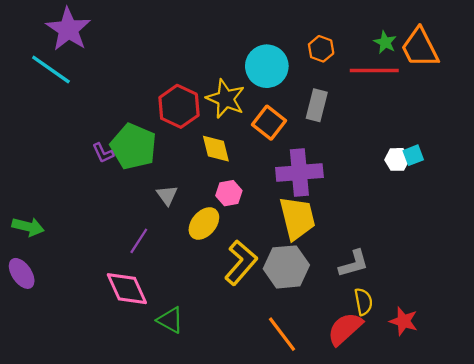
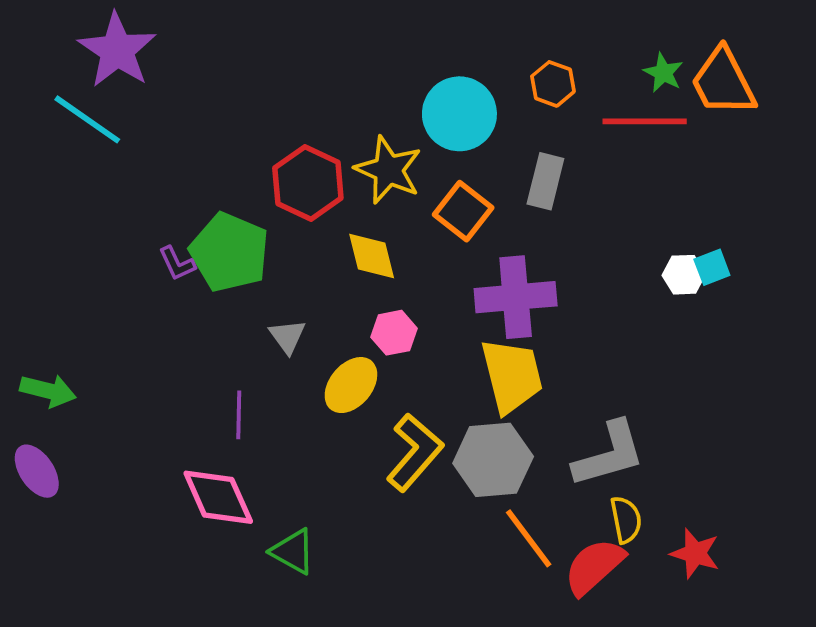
purple line: (139, 241) -> (239, 415), turned -32
gray L-shape: (354, 264) -> (609, 454), size x1.4
orange line: (282, 334) -> (529, 538), moved

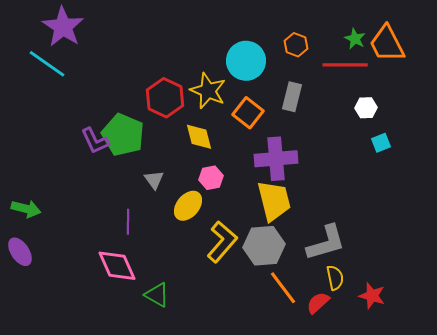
purple L-shape: (177, 263) -> (95, 141), size x1.4
white hexagon: (684, 275) -> (366, 108), moved
red semicircle: (594, 566) -> (318, 303), size x0.7

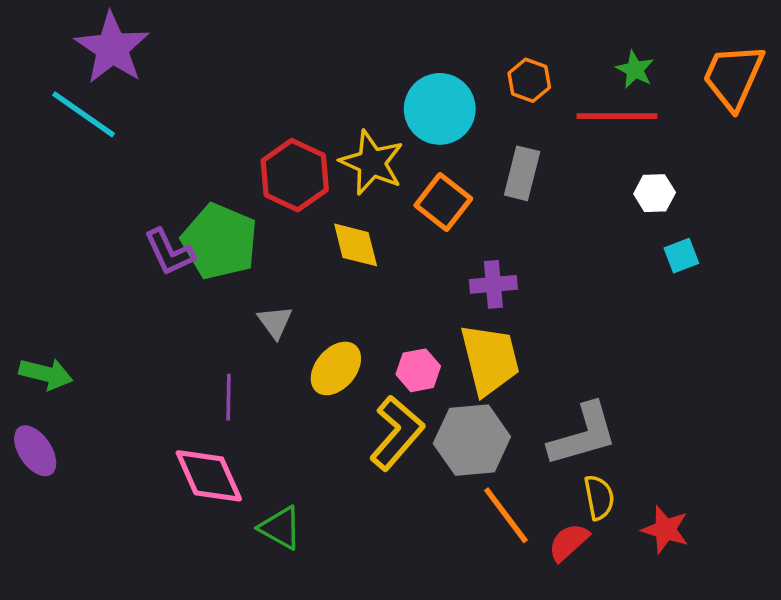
orange trapezoid: (387, 44) -> (733, 77), moved, turned 51
purple cross: (276, 159) -> (493, 284), size x0.6
pink hexagon: (211, 178) -> (418, 370), moved

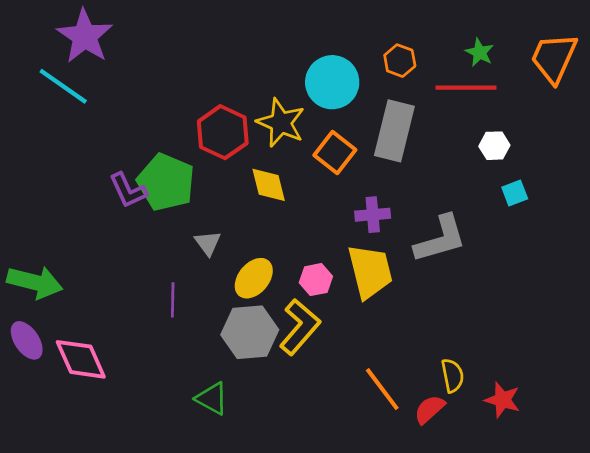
gray rectangle: (522, 173) -> (394, 131), size x1.5
green arrow: (46, 374) -> (35, 282), size x1.4
gray L-shape: (583, 435) -> (440, 239), moved
gray hexagon: (472, 440) -> (250, 332), moved
pink diamond: (209, 476) -> (81, 359), moved

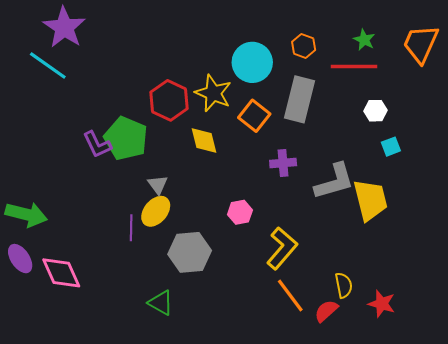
yellow trapezoid: (370, 271) -> (370, 200), moved
yellow ellipse: (254, 278) -> (156, 211), moved
yellow L-shape: (300, 327) -> (282, 248), moved

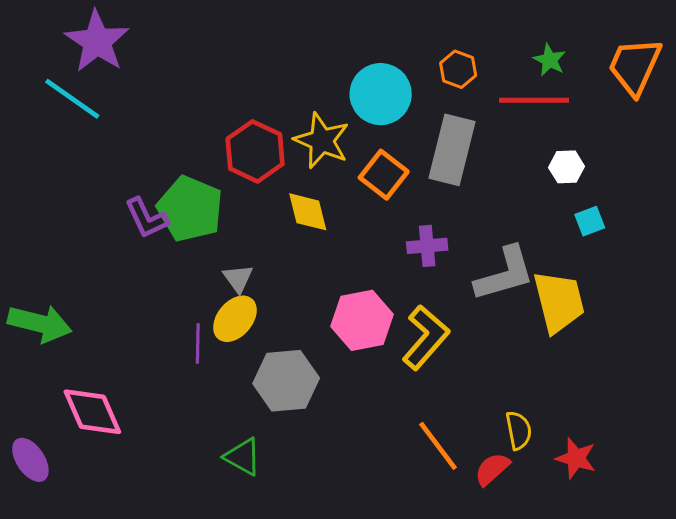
pink hexagon: (240, 212) -> (362, 320), size x1.6
yellow L-shape: (282, 248) -> (426, 337), moved
purple ellipse: (20, 259) -> (30, 460), moved

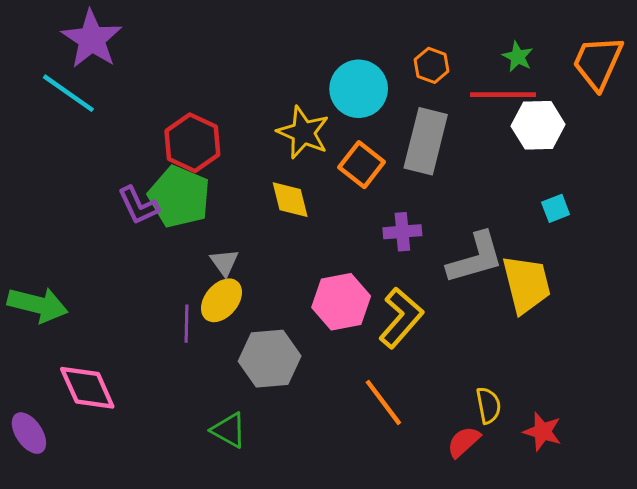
red hexagon: (255, 151) -> (192, 143), moved
white hexagon: (567, 167) -> (538, 125), moved, size x1.6
orange line: (438, 446) -> (383, 402), moved

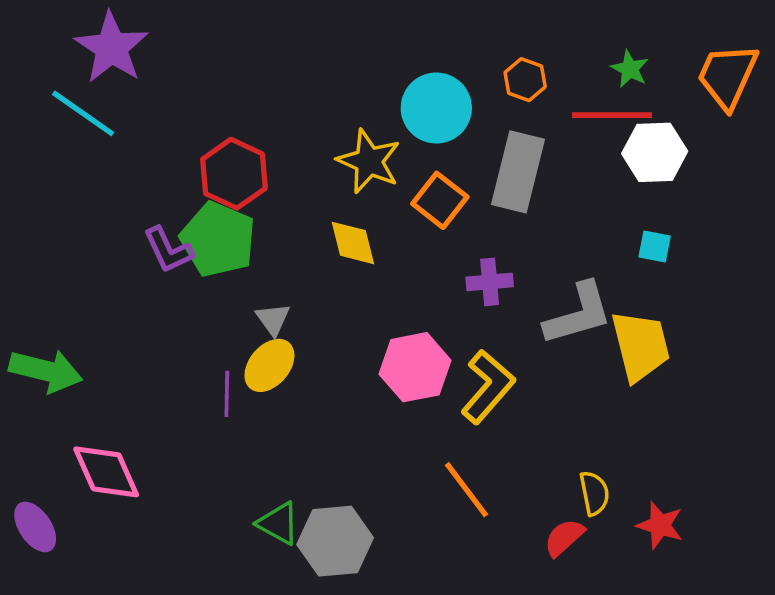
cyan square: (556, 208) -> (655, 246), moved, turned 32
gray hexagon: (270, 359) -> (335, 541), moved

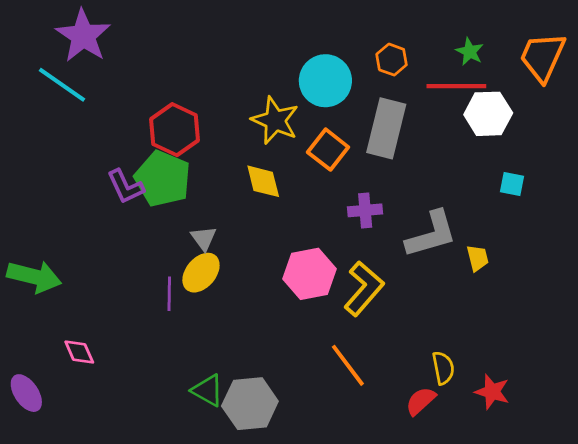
cyan square: (655, 246) -> (512, 184), moved
yellow trapezoid: (640, 346) -> (478, 258), size x0.5
pink diamond: (106, 472) -> (79, 352), size x0.6

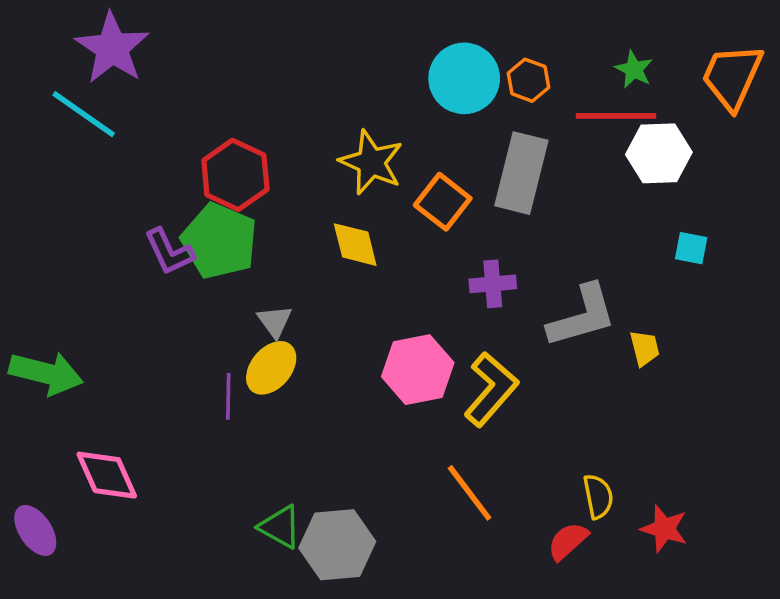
cyan circle: (325, 81) -> (464, 78), moved
pink diamond: (79, 352) -> (107, 475), size x1.5

